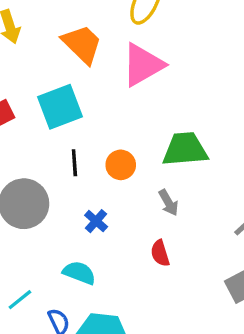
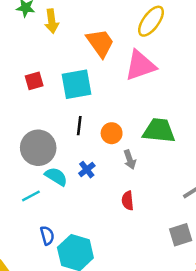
gray arrow: (168, 203) -> (130, 160), moved
cyan semicircle: (79, 273) -> (56, 177), moved
cyan line: (20, 300) -> (31, 196), moved

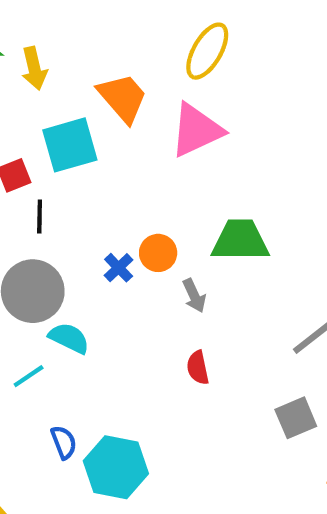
cyan square: (76, 84) -> (70, 145), moved
black line: (79, 126) -> (40, 217), moved
blue cross: (87, 170) -> (119, 268), moved

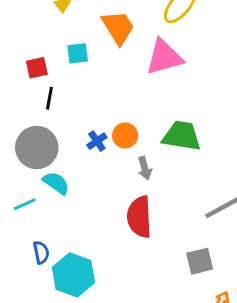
cyan square: (70, 145) -> (78, 53), size x0.6
red semicircle: (198, 368) -> (139, 217), size x1.8

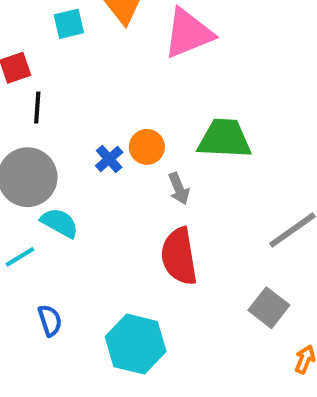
cyan square: (78, 53) -> (69, 24), moved
gray square: (200, 261) -> (269, 308), turned -32
cyan hexagon: (73, 275) -> (136, 344), moved

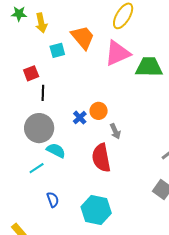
green trapezoid: (224, 139) -> (149, 67), moved
red semicircle: (179, 256) -> (101, 158), moved

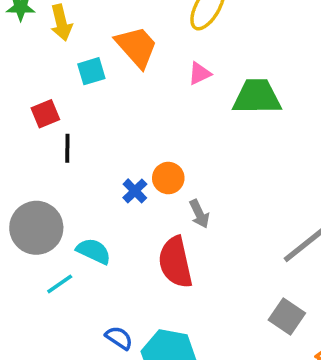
pink triangle: (117, 53) -> (200, 73), size x0.5
gray circle: (39, 128) -> (36, 228), moved
blue semicircle: (53, 200) -> (119, 338), moved, turned -35

